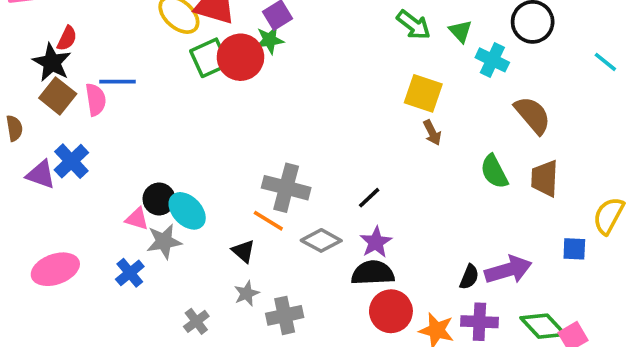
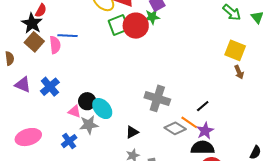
blue cross: (71, 161) -> (50, 87), moved
orange line: (268, 221) -> (189, 122), moved
black triangle: (243, 251) -> (132, 132), turned 48

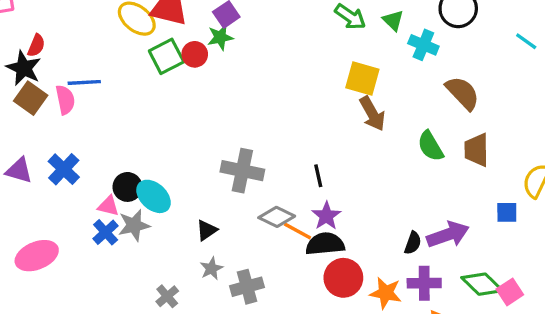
red circle: (136, 26) -> (195, 54), size x0.6
brown arrow: (239, 72) -> (372, 114), size x1.5
black line: (203, 106) -> (318, 176), turned -56
orange line: (189, 122) -> (298, 231), moved
blue cross: (69, 141) -> (106, 232), moved

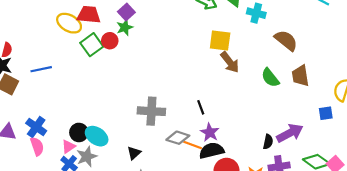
pink semicircle: (65, 100) -> (37, 146), moved
pink triangle: (108, 206) -> (68, 146), turned -40

